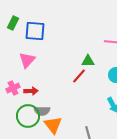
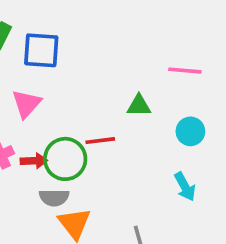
red line: (79, 76) -> (100, 141), moved, turned 42
green circle: (28, 116) -> (65, 159), moved

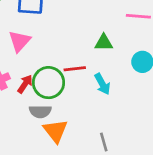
red arrow: (34, 161) -> (25, 84), turned -54
cyan arrow: (185, 187) -> (102, 84), moved

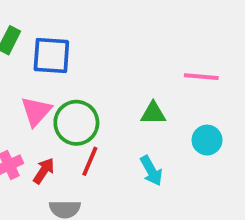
red line: (75, 69) -> (90, 161), moved, turned -60
green circle: (49, 83) -> (76, 123), moved

